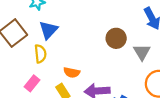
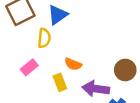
brown circle: (116, 38) -> (125, 70), moved

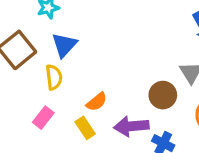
orange semicircle: (73, 64) -> (97, 102), turned -49

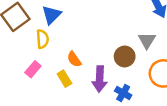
orange semicircle: (97, 102) -> (74, 59), turned 91
purple arrow: (131, 126) -> (100, 79), turned -85

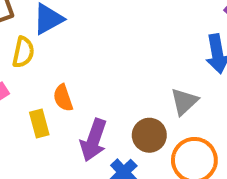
brown circle: (125, 56) -> (149, 135), moved

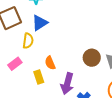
brown circle: (149, 135) -> (92, 58), moved

